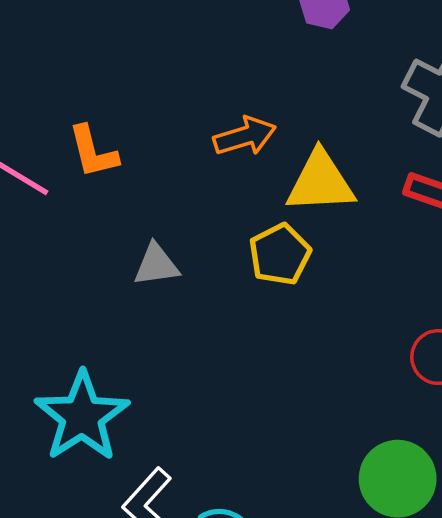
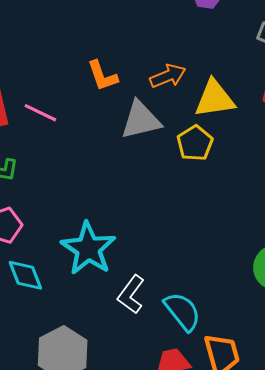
orange L-shape: (93, 152) -> (102, 76), moved
gray triangle: (156, 265) -> (141, 120), moved, size x1.5

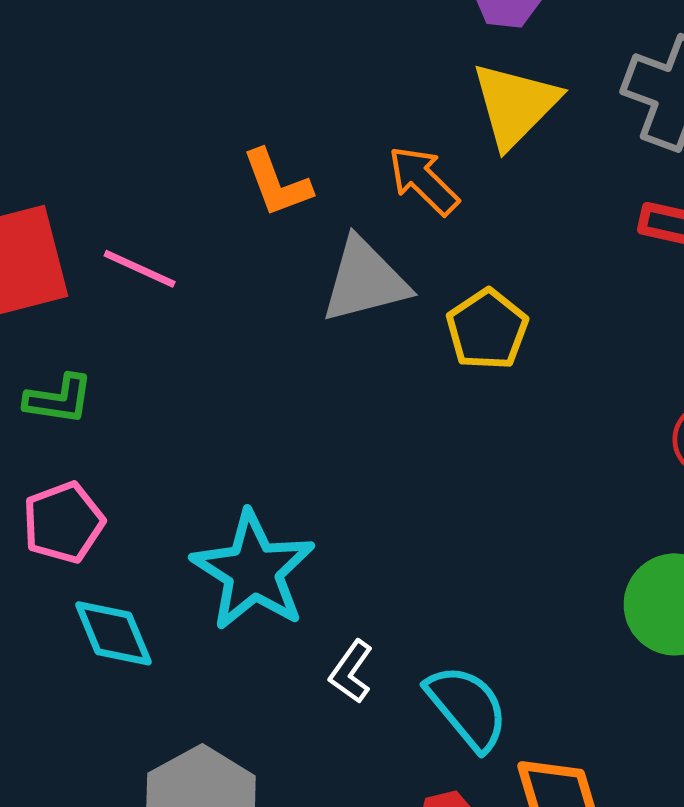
orange arrow: (168, 76) -> (423, 180), turned -112
yellow triangle: (215, 99) -> (515, 105), moved, turned -36
white L-shape: (131, 294) -> (351, 672), size x0.7

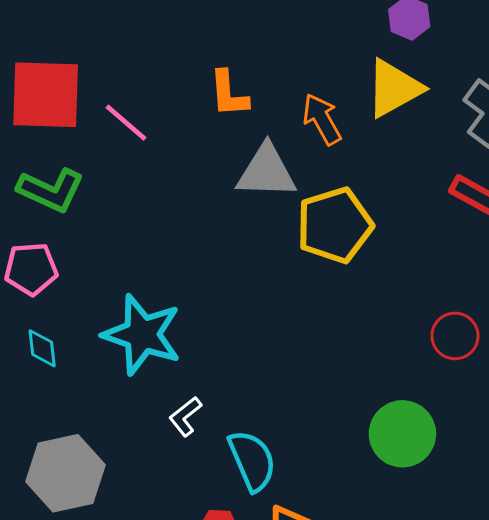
yellow pentagon: (487, 329) -> (335, 225), size x1.4
green L-shape: (59, 399) -> (51, 190), size x1.4
cyan star: (253, 571) -> (142, 335), turned -30
cyan diamond: (113, 633) -> (42, 348), size x0.7

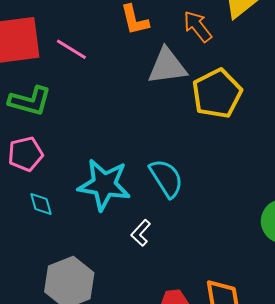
cyan semicircle: (252, 461) -> (166, 178), moved

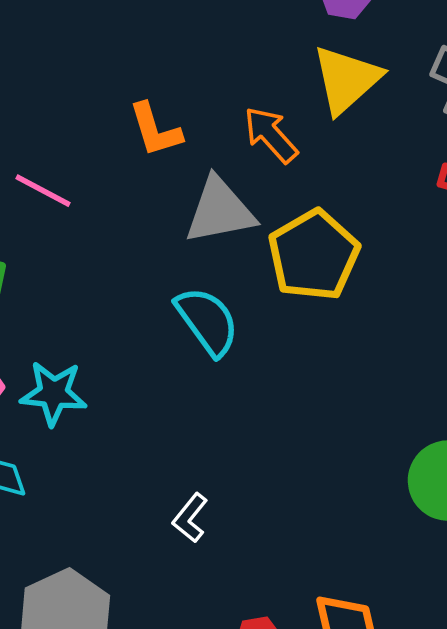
cyan semicircle: (166, 178) -> (207, 321), moved
cyan star: (104, 185) -> (54, 393), moved, size x0.7

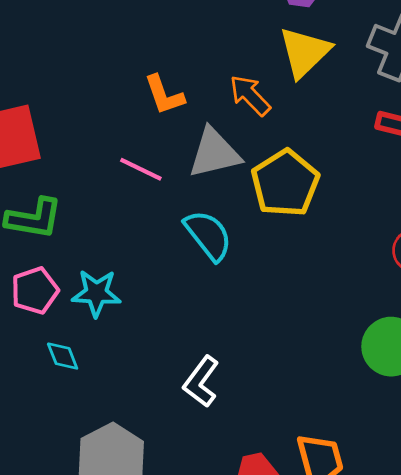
pink line: (43, 191) -> (141, 169), moved
white L-shape: (190, 518) -> (201, 382), size x1.4

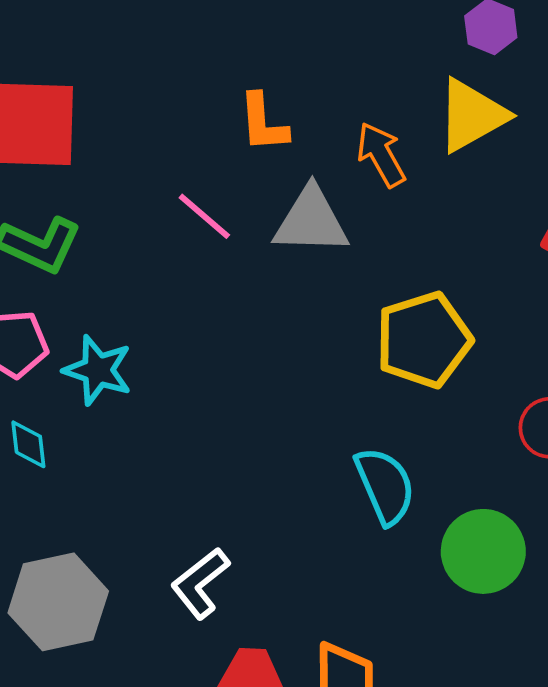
yellow pentagon: (285, 183) -> (424, 340), moved
cyan semicircle: (208, 235) -> (385, 486), moved
white L-shape: (201, 382) -> (200, 583), moved

